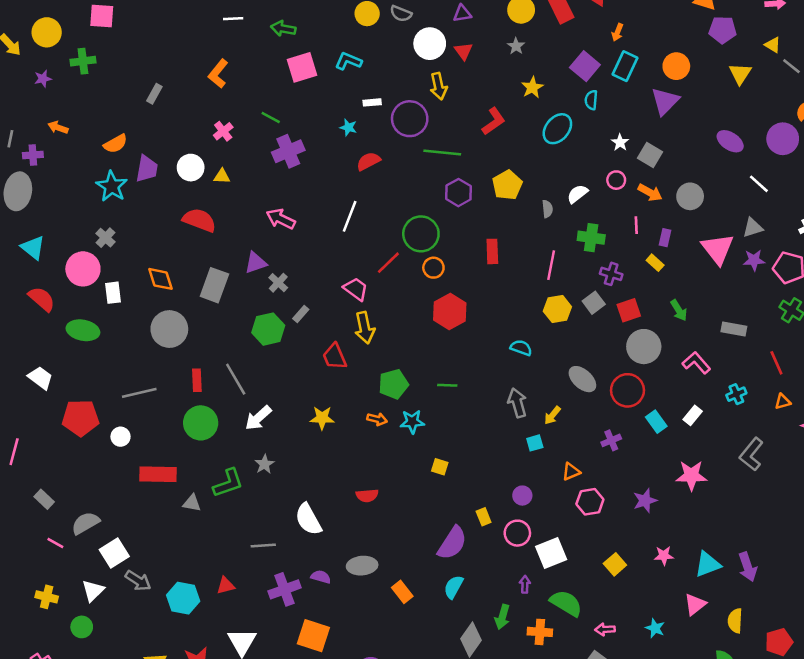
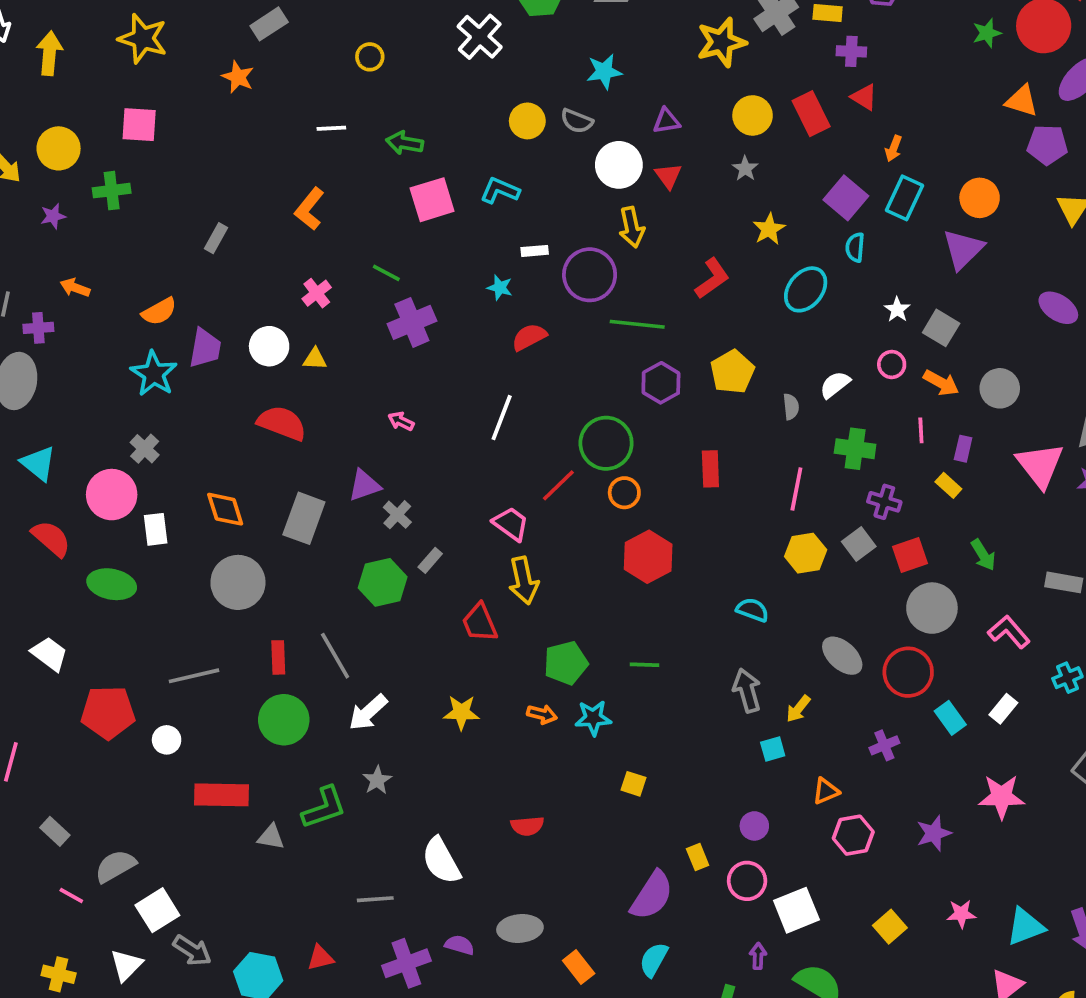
pink arrow: (281, 219) -> (401, 421), size x0.6

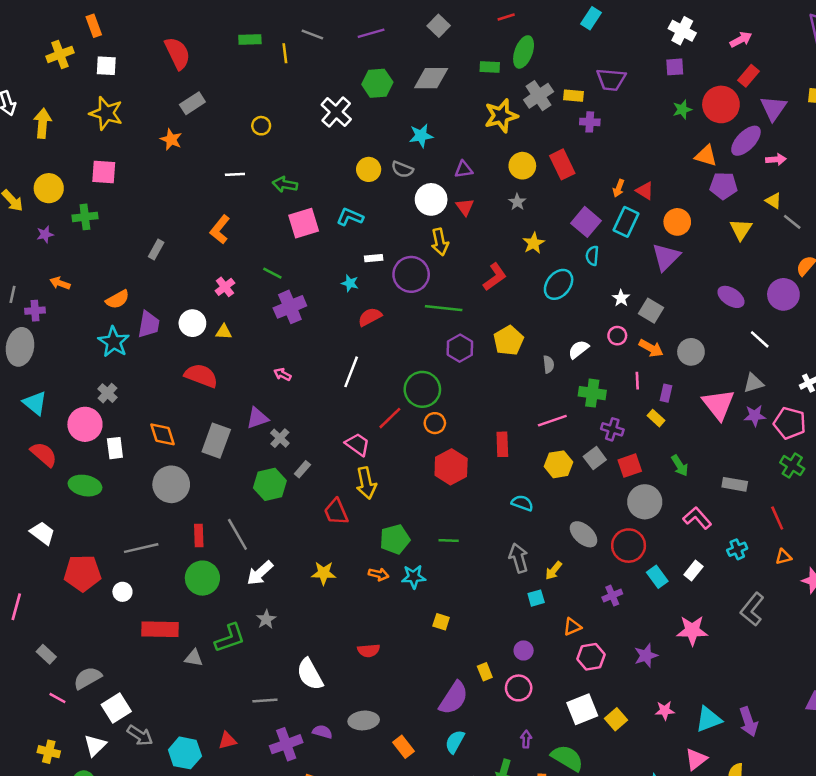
red triangle: (864, 97) -> (645, 191), moved
red rectangle: (710, 469) -> (502, 444), moved
pink line: (796, 489) -> (552, 421), turned 60
white square: (796, 910) -> (582, 709), moved

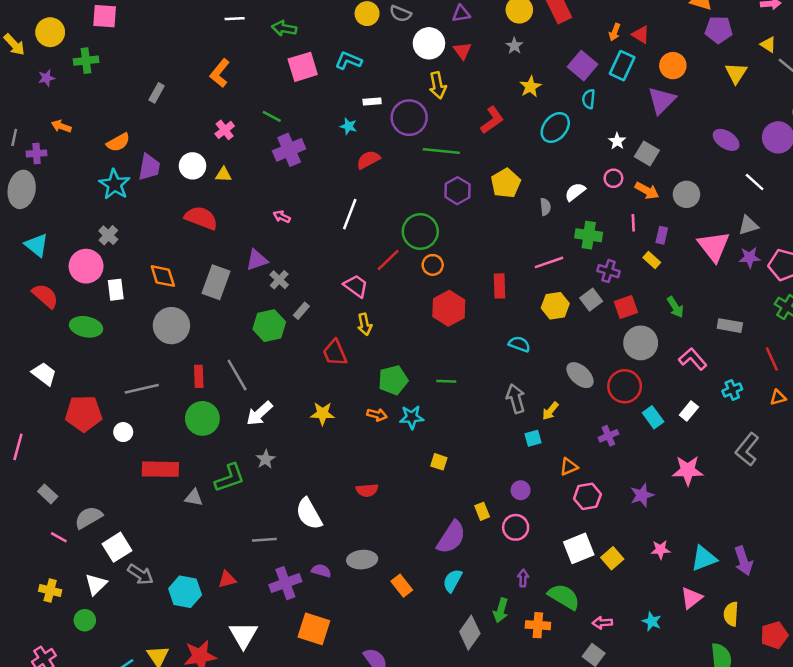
yellow arrow: (366, 483) -> (365, 324), size x0.7

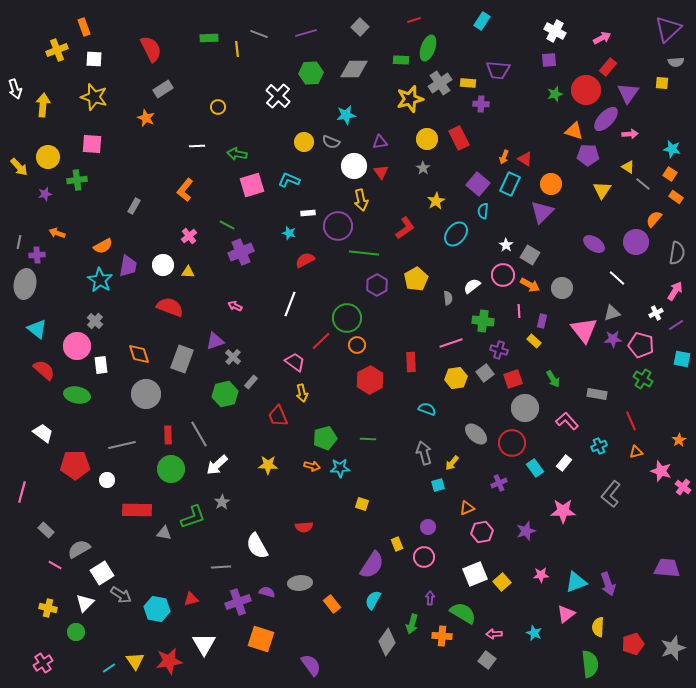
pink circle: (613, 178) -> (503, 275), size x1.5

